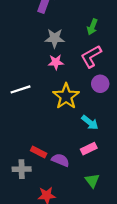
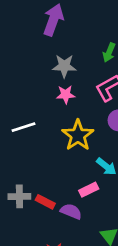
pink rectangle: (89, 149) -> (89, 190), moved
gray cross: (22, 169) -> (19, 196), moved

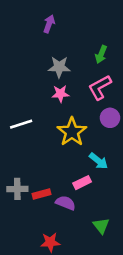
purple arrow: (53, 20) -> (49, 24), size x0.6
red rectangle: (45, 202) -> (41, 194), turned -42

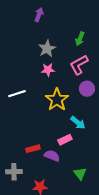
gray star: (59, 67) -> (47, 49), turned -30
gray cross: (17, 189) -> (14, 172), moved

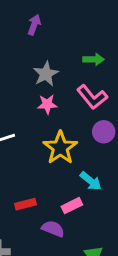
green arrow: (80, 39) -> (94, 59), turned -112
pink L-shape: (79, 65) -> (92, 97), turned -100
red rectangle: (33, 149) -> (26, 204), moved

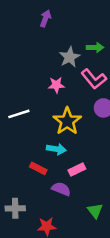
gray star: (46, 74) -> (70, 57), moved
cyan arrow: (91, 181) -> (56, 149), moved, turned -30
red rectangle: (26, 204) -> (38, 168), turned 42

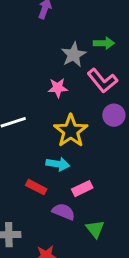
green triangle: (95, 211) -> (95, 229), moved

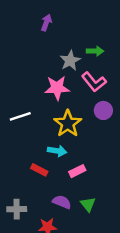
pink star: (58, 88) -> (57, 88), size x1.5
purple semicircle: (64, 212) -> (62, 202), moved

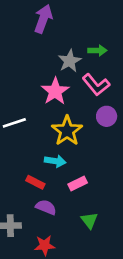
purple arrow: (46, 23) -> (43, 19), size x1.5
pink star: (57, 88) -> (55, 91), turned -30
purple semicircle: (62, 202) -> (46, 207), moved

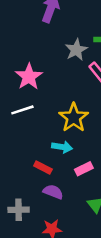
pink star: (55, 91) -> (29, 77), moved

